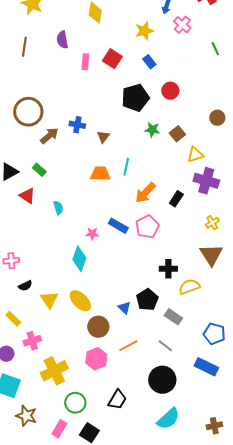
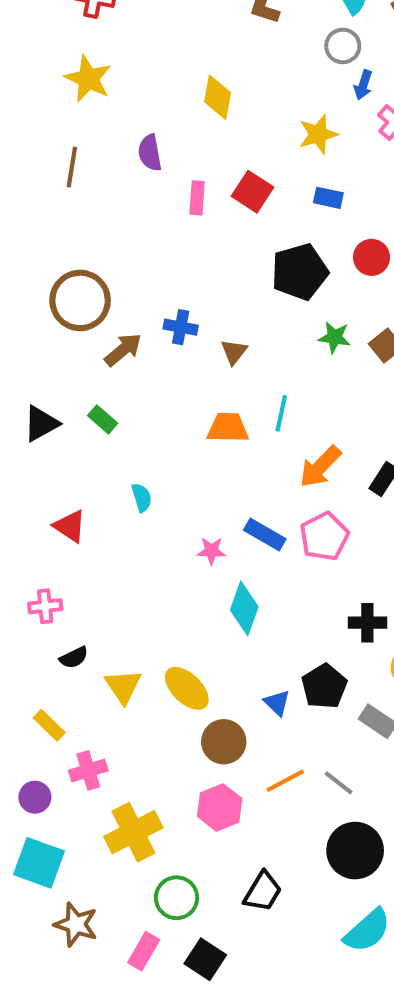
blue rectangle: (149, 62) -> (328, 198), turned -40
red triangle: (27, 196) -> (70, 526), moved
cyan diamond: (79, 259) -> (244, 608), moved
gray line: (165, 346) -> (339, 783), moved

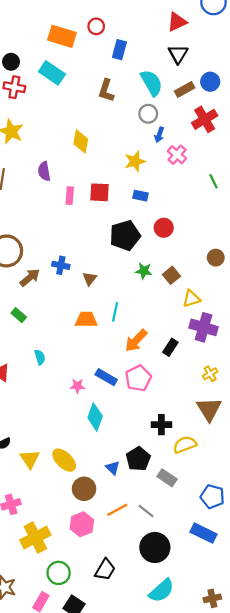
red square: (252, 192) -> (100, 192), turned -30

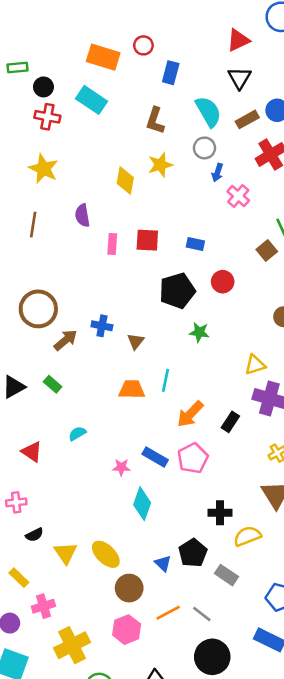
yellow star: (135, 161) -> (160, 165), moved
brown square: (171, 275) -> (267, 251), moved
cyan semicircle: (40, 357) -> (77, 434), turned -104

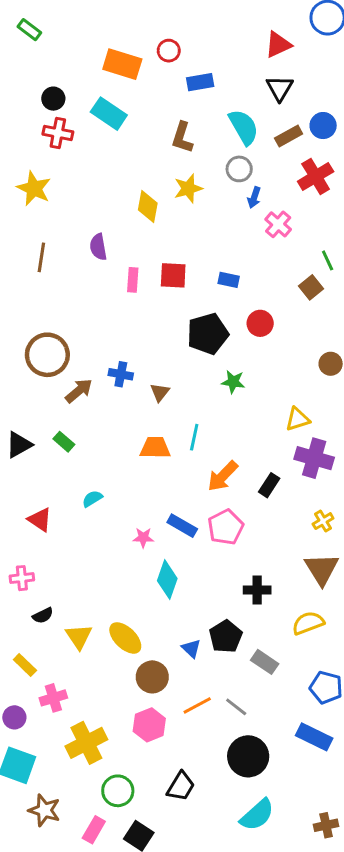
green rectangle: (18, 67) -> (29, 30), moved, turned 42
blue rectangle: (171, 73) -> (200, 82), turned 65
yellow star: (43, 169) -> (34, 188), moved
yellow semicircle: (247, 536) -> (308, 623), moved

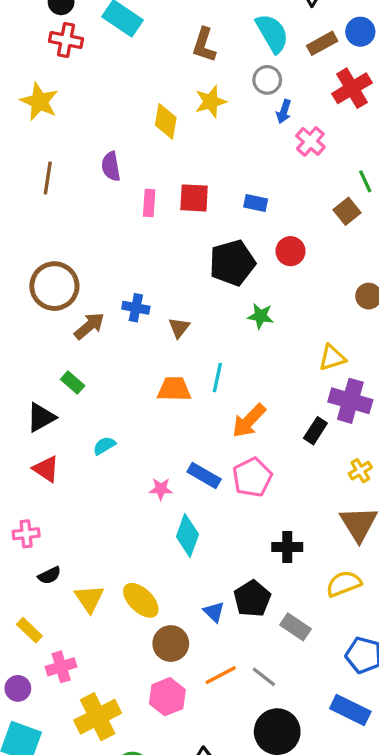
black triangle: (19, 445) -> (41, 417), moved
black rectangle: (269, 485) -> (315, 431), moved

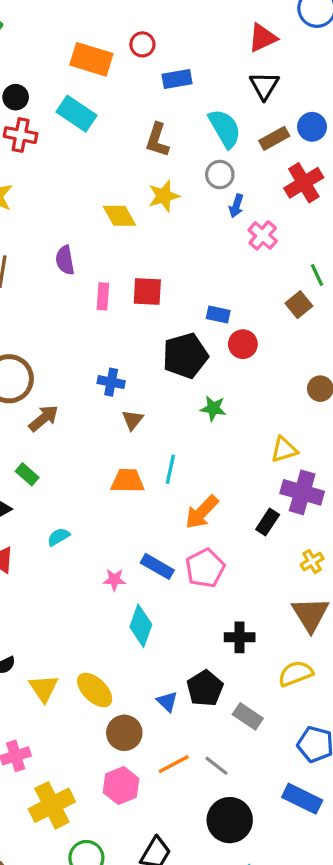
yellow diamond: (166, 121) -> (119, 216), turned -40
blue rectangle: (256, 203) -> (218, 315), moved
blue cross: (136, 308) -> (111, 382), moved

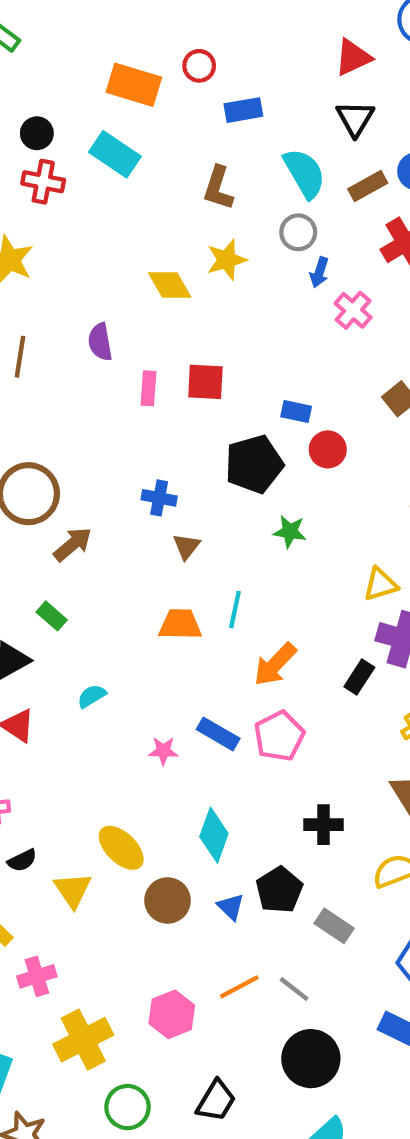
cyan diamond: (141, 626) -> (214, 835), moved
yellow ellipse: (95, 690) -> (121, 848), moved
brown circle: (124, 733) -> (168, 900), moved

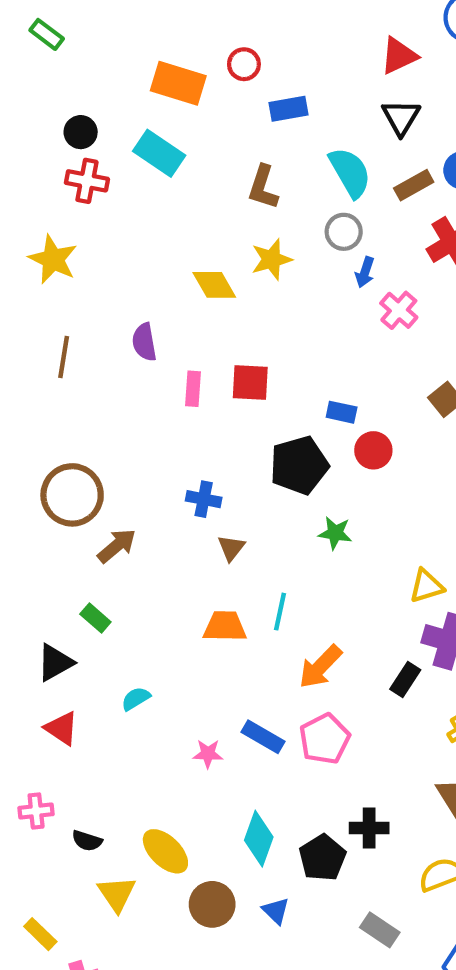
black semicircle: (22, 860) -> (87, 841), moved, turned 44
black pentagon: (279, 890) -> (322, 858), moved

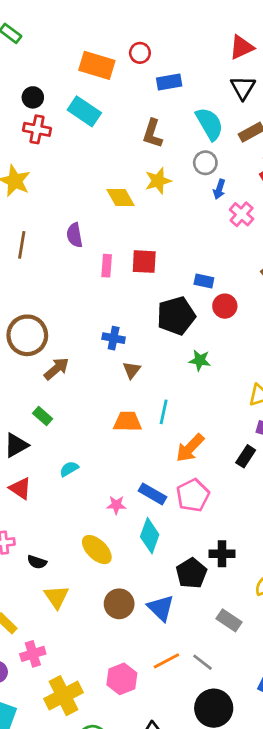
cyan diamond: (259, 839) -> (150, 536), moved
yellow ellipse: (165, 851) -> (97, 550), moved
blue triangle: (276, 911) -> (161, 608), size x1.5

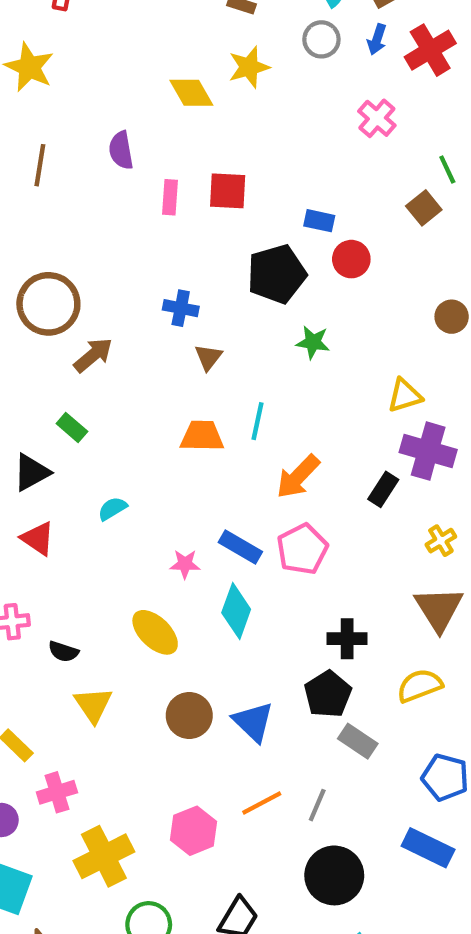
blue arrow: (219, 189) -> (377, 39), moved
black pentagon: (191, 573) -> (328, 694), moved
gray line: (203, 662) -> (317, 805), turned 75

